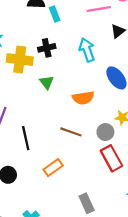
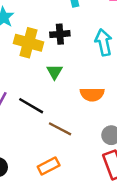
brown line: (71, 132) -> (60, 129), moved
black line: (26, 138) -> (31, 106), moved, turned -55

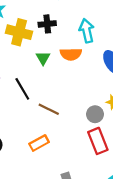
orange semicircle: (92, 94) -> (71, 54), moved
black line: (31, 106) -> (22, 89), turned 30

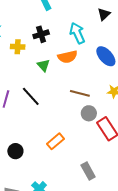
yellow cross: (19, 32) -> (18, 47), size x0.6
brown line: (49, 109) -> (80, 93), moved
gray circle: (95, 114) -> (89, 113), moved

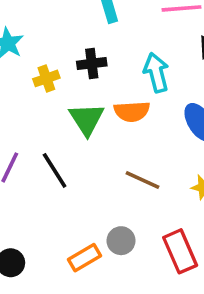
yellow cross: (18, 47) -> (46, 78), turned -32
green triangle: (44, 65) -> (87, 119), size x1.5
gray circle: (89, 113) -> (121, 241), moved

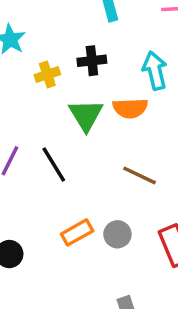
orange rectangle: (85, 258) -> (77, 232), moved

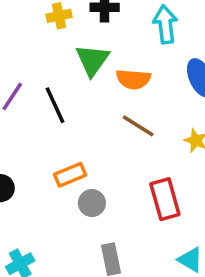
orange semicircle: (130, 108) -> (133, 79), moved
gray circle: (117, 234) -> (92, 203), moved

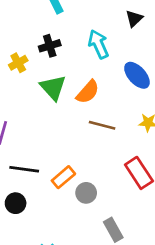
orange semicircle: (133, 79) -> (88, 92), turned -35
black line: (55, 105) -> (24, 169), moved, turned -40

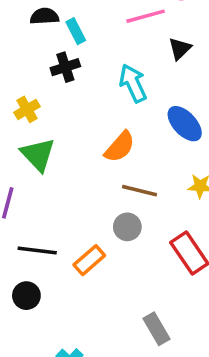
black cross: (50, 46) -> (65, 67), moved
green triangle: (53, 88) -> (38, 155), moved
gray circle: (86, 193) -> (127, 227), moved

